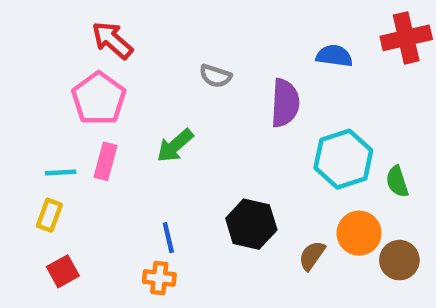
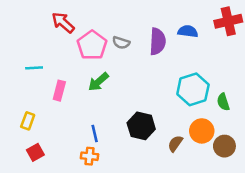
pink pentagon: (99, 98) -> (92, 45), moved
purple semicircle: (285, 103) -> (158, 41), moved
cyan line: (61, 173) -> (34, 68), moved

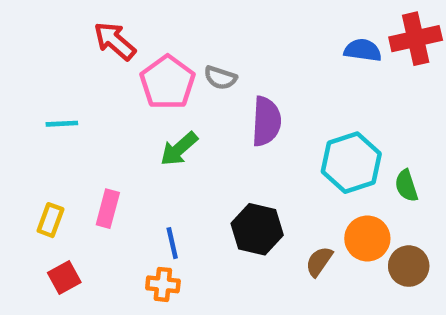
blue semicircle: (188, 31) -> (363, 50), moved
purple semicircle: (158, 41) -> (266, 121), moved
pink rectangle: (59, 91) -> (108, 209), moved

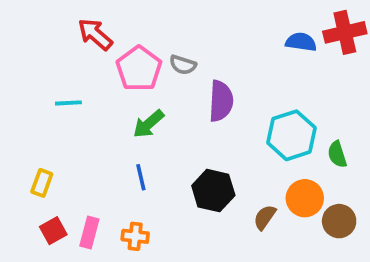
cyan line: (62, 124) -> (68, 103), moved
pink rectangle: (108, 209) -> (89, 233), moved
blue line: (172, 243) -> (141, 177), moved

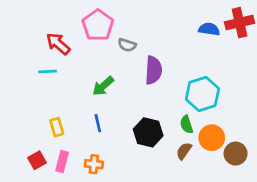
red arrow: (95, 34) -> (58, 44), moved
pink pentagon: (139, 69) -> (98, 25), moved
green semicircle: (337, 154) -> (187, 124), moved
yellow rectangle: (42, 183) -> (57, 127), moved, turned -36

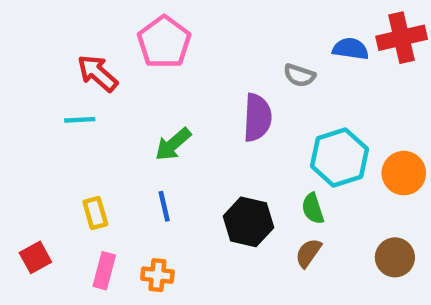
gray semicircle: (127, 45) -> (299, 75), moved
orange circle: (212, 138) -> (404, 173), moved
red square: (37, 160) -> (35, 257), moved

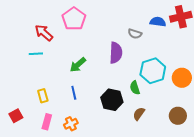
green semicircle: (313, 209) -> (135, 88), moved
orange cross: (157, 275) -> (71, 124), turned -32

